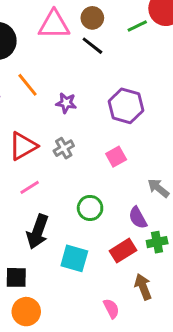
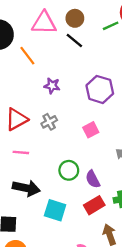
orange line: (27, 85) -> (27, 56), moved
pink line: (30, 187) -> (21, 152), turned 35
purple semicircle: (138, 218) -> (93, 179), moved
black arrow: (38, 232) -> (26, 188), turned -100

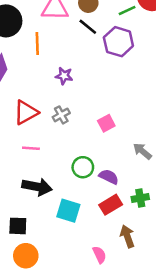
orange line: (27, 56) -> (37, 43), turned 36
purple hexagon: (100, 89) -> (118, 42), moved
purple semicircle: (93, 179) -> (109, 177), turned 144

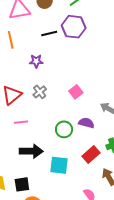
black line: (88, 27) -> (49, 33), moved, turned -42
purple semicircle: (109, 177) -> (86, 123), moved

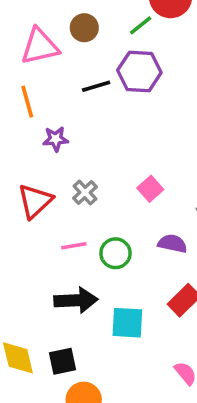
purple star: (36, 61) -> (56, 139), moved
pink line: (21, 122) -> (74, 246), moved
green circle: (64, 129) -> (115, 253), moved

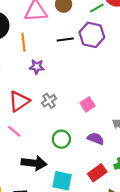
pink line: (74, 246) -> (14, 131), moved, turned 40

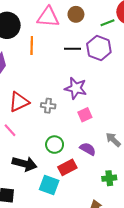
purple star: (37, 67) -> (76, 88), moved, size x1.5
gray cross: (49, 101) -> (48, 106), turned 32
red rectangle: (97, 173) -> (67, 167), moved

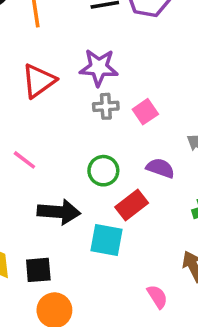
purple star: (76, 88) -> (99, 67), moved
red triangle: (19, 102) -> (39, 81), moved
gray cross: (48, 106) -> (106, 106), moved

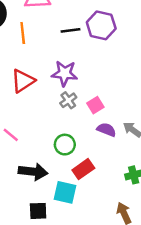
gray cross: (106, 106) -> (68, 100), turned -35
purple semicircle: (160, 168) -> (106, 130), moved
black square: (38, 270) -> (38, 211), moved

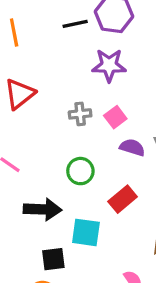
purple star: (65, 73) -> (109, 65), moved
gray cross: (68, 100) -> (80, 114), turned 35
red rectangle: (83, 169) -> (123, 199), moved

